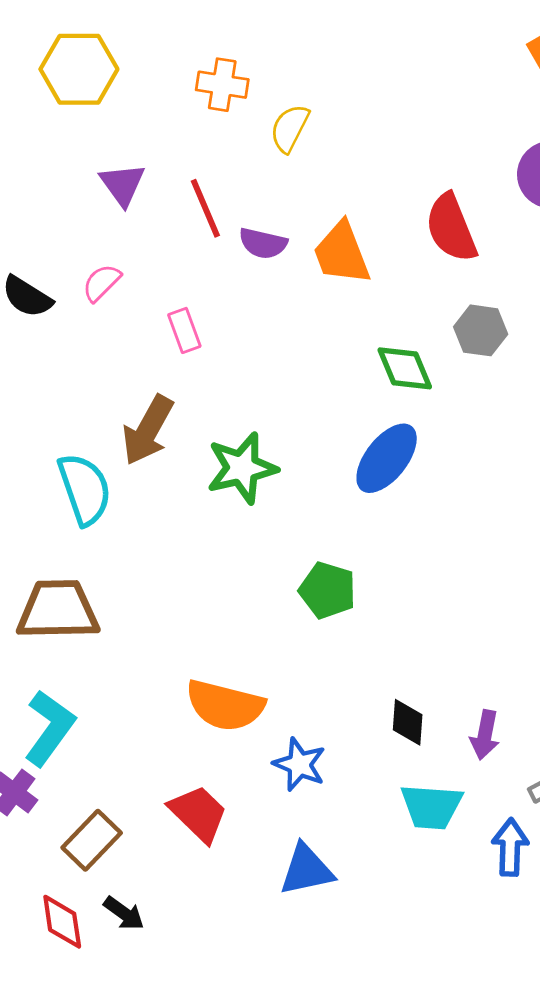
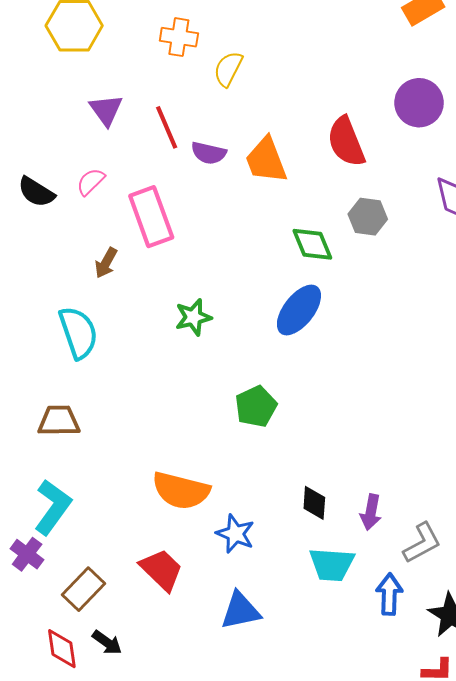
pink rectangle: (184, 330) -> (151, 217), size x1.8
brown arrow: (148, 430) -> (106, 263), moved, size x0.6
green star: (242, 468) -> (193, 317), size x0.7
green pentagon: (328, 590) -> (256, 406), turned 30
brown trapezoid: (58, 610) -> (59, 421), size x0.7

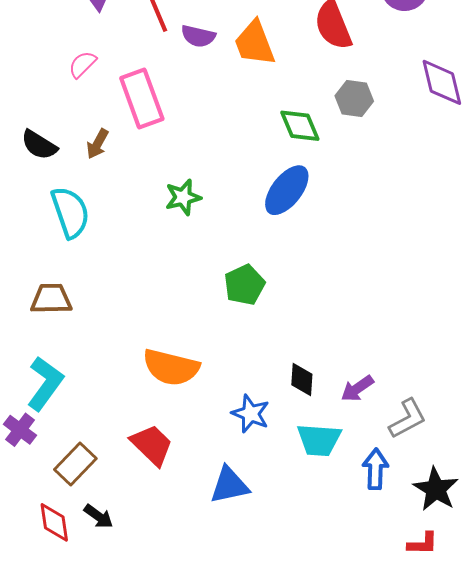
black semicircle: (36, 192) -> (39, 145), moved
purple arrow: (371, 512) -> (357, 389), turned 44
blue star: (235, 534) -> (251, 414), moved

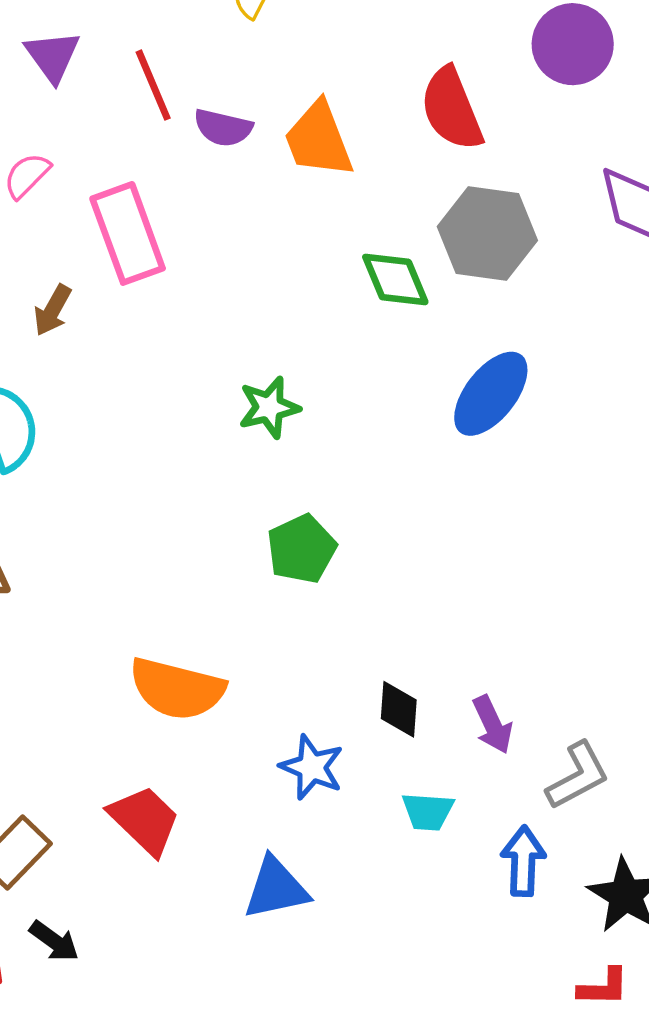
gray hexagon: (354, 99) -> (487, 233), size x1.5
blue ellipse: (287, 190) -> (491, 394), moved
green star: (183, 197) -> (269, 407), moved
purple arrow: (357, 389) -> (493, 725), turned -80
cyan trapezoid: (319, 440) -> (428, 812), size x0.7

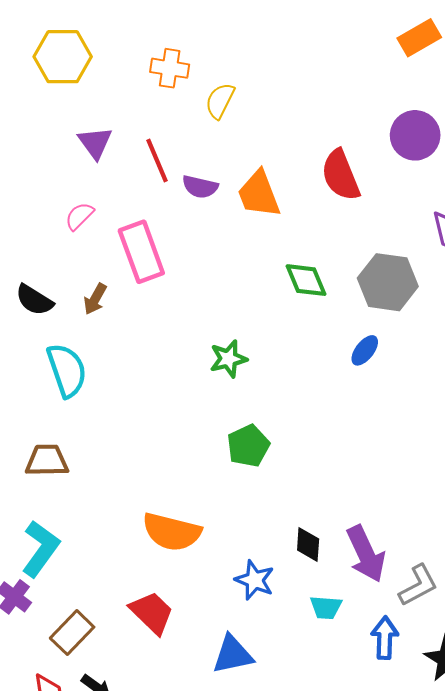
gray hexagon: (487, 233) -> (388, 282), moved
blue ellipse: (491, 394) -> (365, 350), size x0.6
purple arrow: (493, 725) -> (366, 554), size x1.6

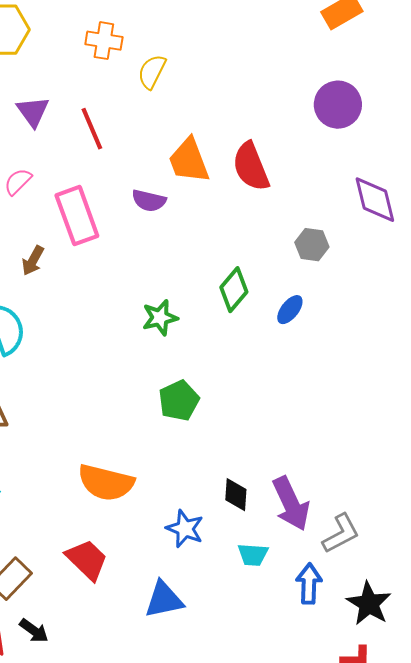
red semicircle: (341, 175) -> (251, 167), moved
purple semicircle: (200, 187) -> (149, 201), moved
green diamond: (306, 280) -> (234, 290), moved, turned 63
gray hexagon: (388, 282) -> (312, 245), size x0.6

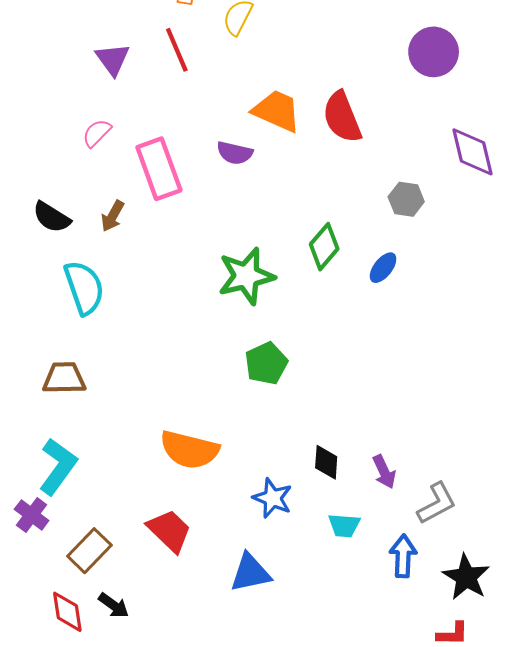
red line: (92, 129) -> (177, 50), moved
orange trapezoid: (189, 161) -> (277, 111), turned 135
green star: (160, 318) -> (246, 276), size x1.5
purple arrow: (291, 504) -> (384, 472), size x0.6

